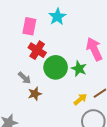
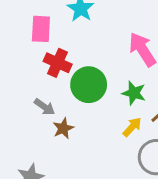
green star: (79, 69) -> (134, 93), moved

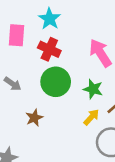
red cross: (58, 63) -> (49, 49), moved
gray arrow: (44, 107) -> (13, 84), moved

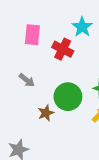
cyan star: (50, 19) -> (82, 27), moved
green circle: (56, 82) -> (68, 97), moved

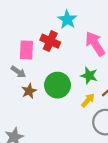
pink rectangle: (32, 35) -> (26, 50), moved
brown star: (46, 113) -> (29, 91), moved

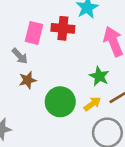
red cross: (50, 41) -> (63, 28), turned -30
green circle: (58, 85) -> (60, 102), moved

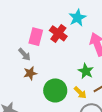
red cross: (63, 28) -> (58, 33), turned 30
yellow arrow: (92, 104) -> (80, 93), turned 80

